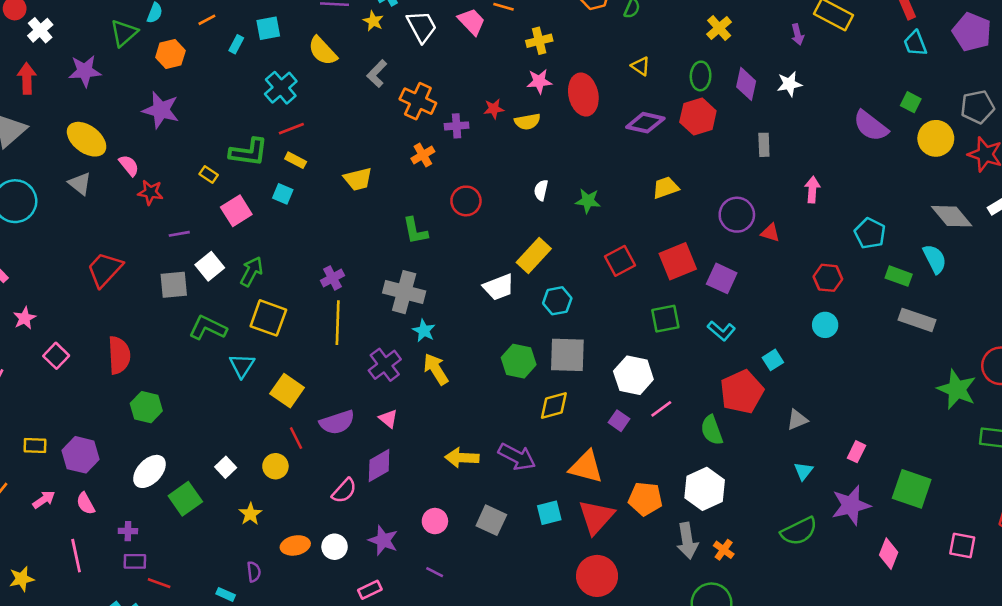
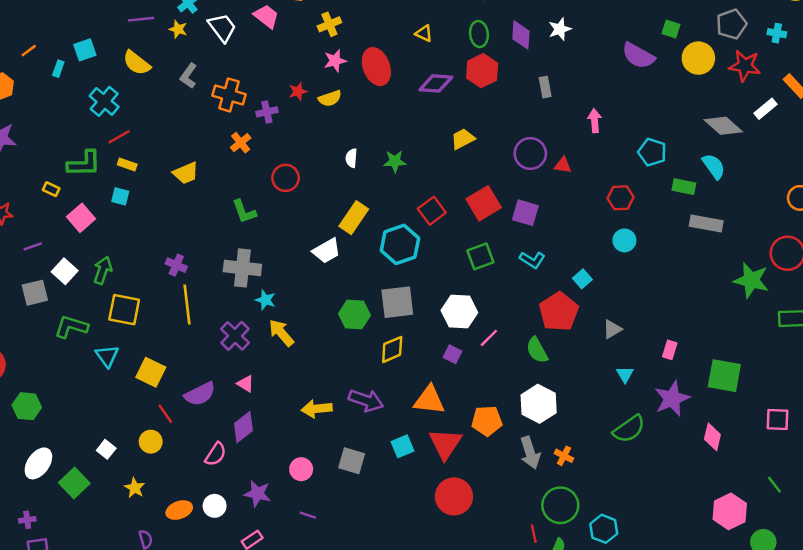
purple cross: (332, 278) -> (176, 265), turned -30
cyan hexagon: (557, 301) -> (400, 244), moved, size x1.5

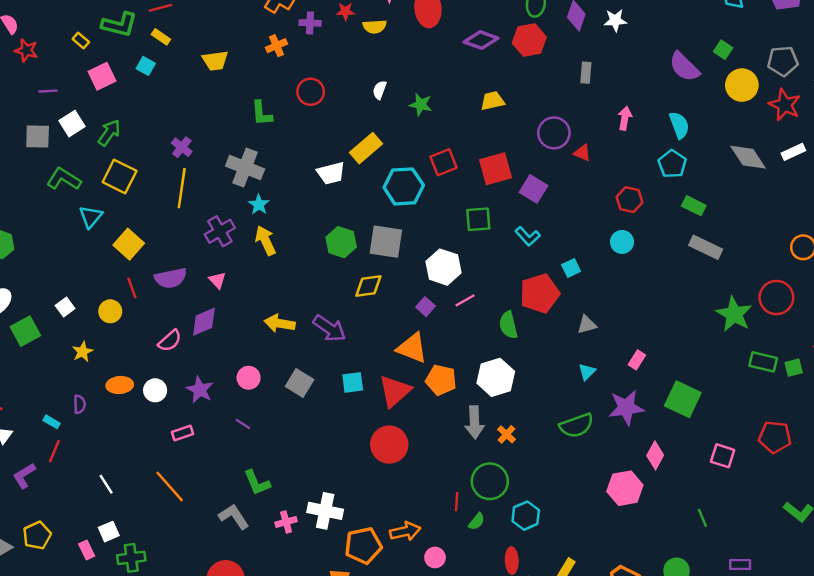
cyan semicircle: (714, 166) -> (679, 125), moved
orange triangle: (429, 400) -> (412, 348), moved
pink hexagon: (730, 511) -> (625, 488), moved

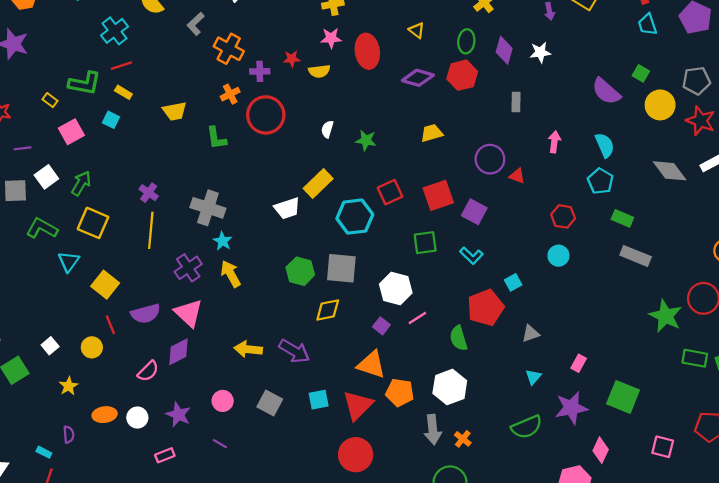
red circle: (311, 92) -> (266, 115), moved, size x1.5
green L-shape: (262, 113) -> (216, 138), moved
pink triangle: (217, 280) -> (189, 313), size x1.8

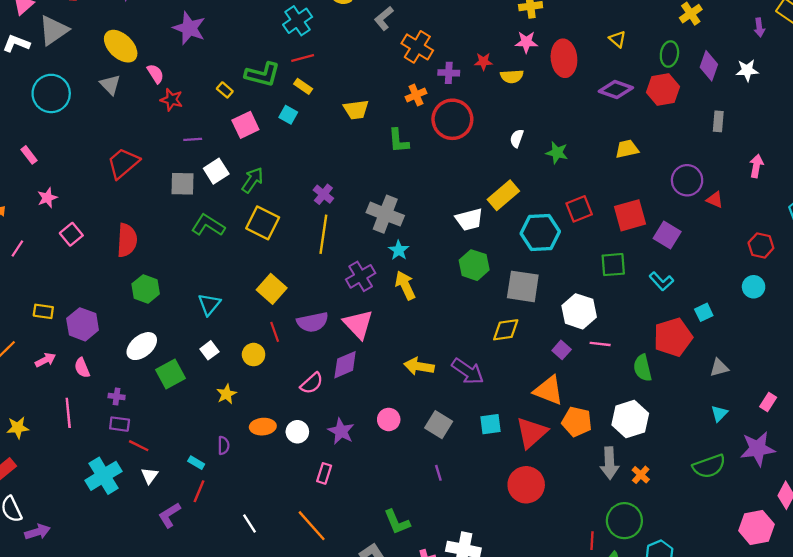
cyan triangle: (69, 262) -> (209, 304), moved
green hexagon: (300, 271) -> (474, 265), moved
pink line: (417, 318) -> (600, 344), turned 36
purple line: (220, 444) -> (438, 473), moved, turned 40
pink rectangle: (165, 455) -> (324, 473), turned -54

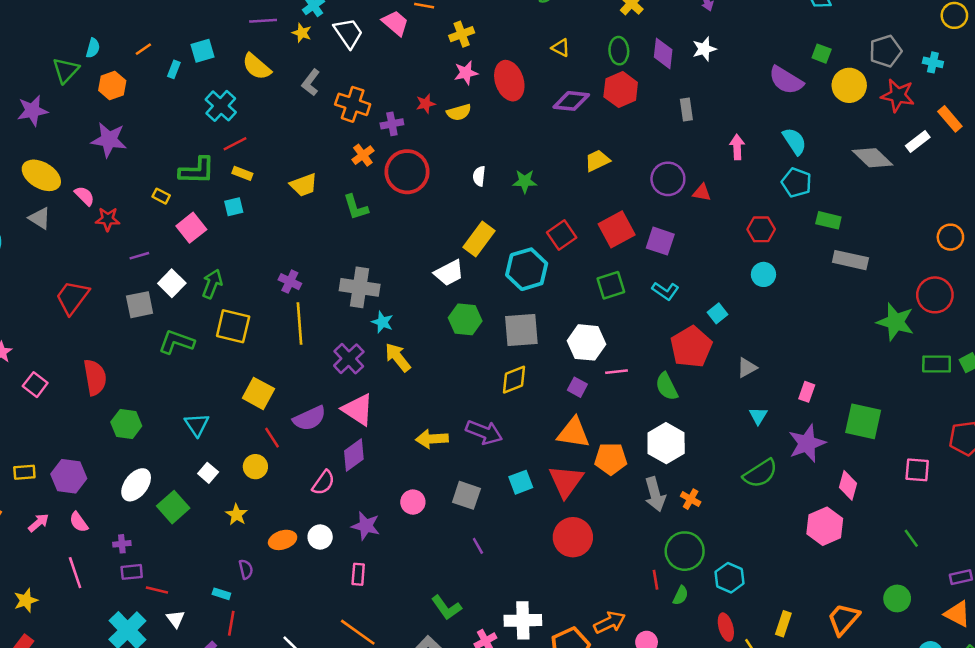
cyan square: (288, 115) -> (234, 207), turned -30

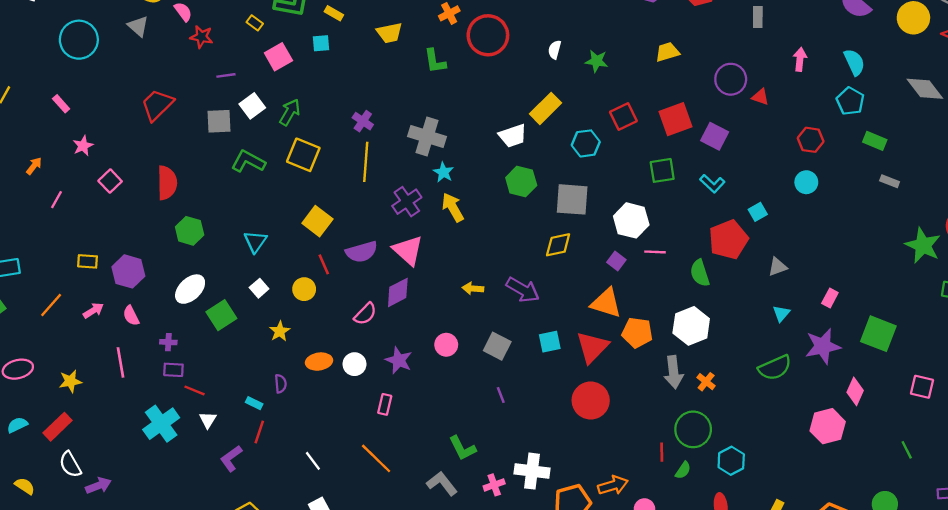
gray rectangle: (850, 260) -> (890, 181), size x0.6
cyan hexagon: (527, 269) -> (586, 143), size x0.7
yellow arrow: (432, 439) -> (473, 288), size x0.7

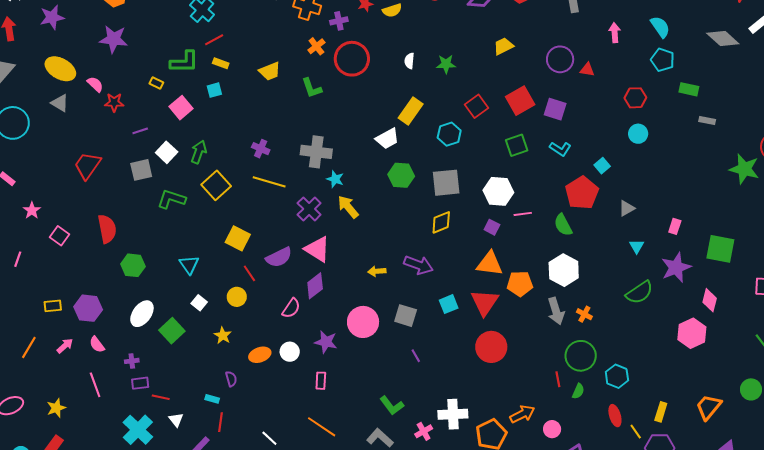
yellow square: (303, 155) -> (216, 185), turned 36
yellow line: (366, 162) -> (269, 182), turned -68
pink circle: (446, 345) -> (363, 322), size x1.6

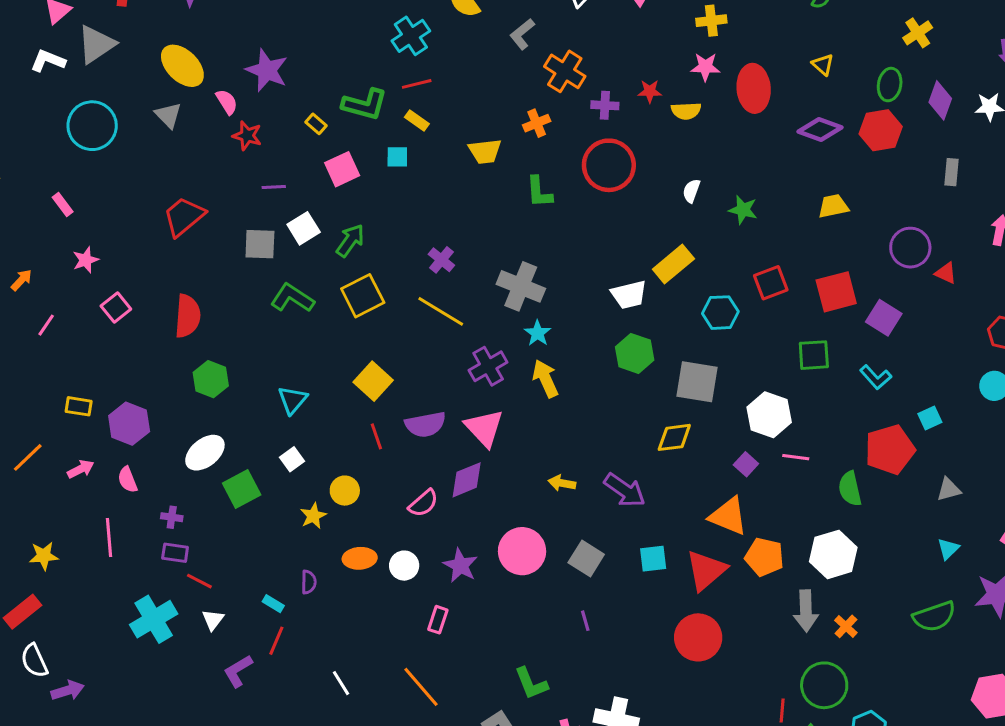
purple star: (114, 39) -> (267, 70), moved
orange cross: (316, 46) -> (537, 123), moved
yellow circle: (237, 297) -> (345, 491), moved

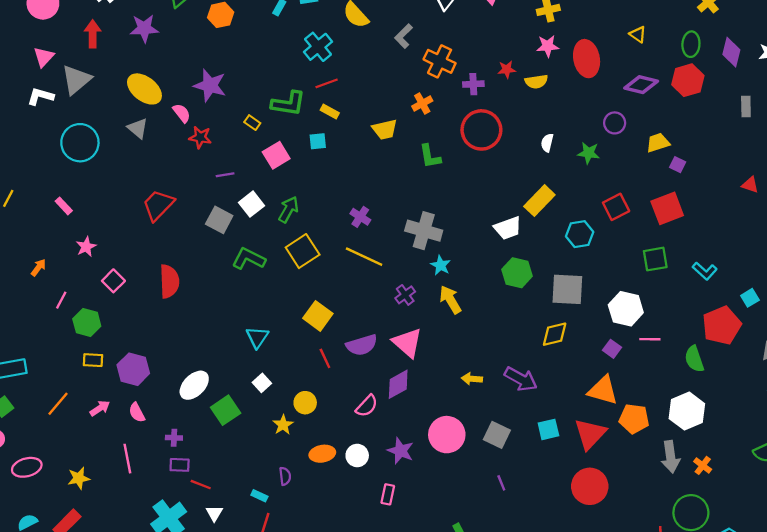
gray square: (260, 244) -> (219, 220), turned 32
purple circle: (910, 248) -> (615, 123), moved, size x0.7
purple square: (884, 318) -> (678, 165), moved, size x0.6
purple cross: (488, 366) -> (405, 295), size x0.7
green hexagon: (211, 379) -> (87, 322), moved

